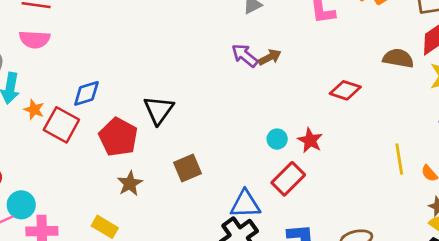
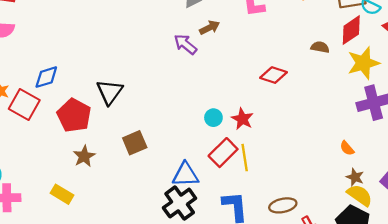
brown arrow: (270, 57) -> (210, 28), moved
brown semicircle: (398, 58) -> (320, 47), size x0.7
yellow line: (399, 159) -> (245, 158), moved

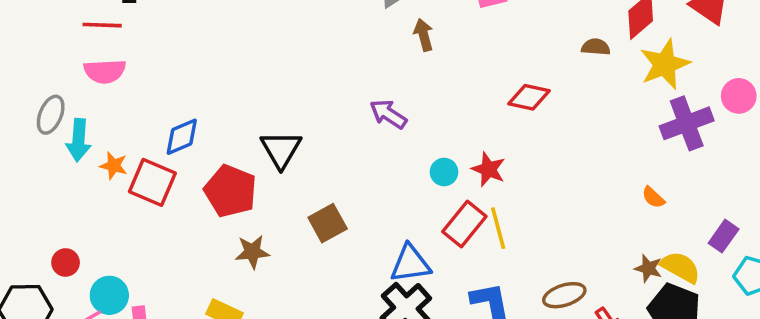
brown arrow: (210, 28) -> (424, 35), turned -72
purple arrow: (185, 44) -> (388, 114), moved
brown star: (84, 156) -> (252, 252), turned 30
brown star: (355, 177) -> (648, 268), moved

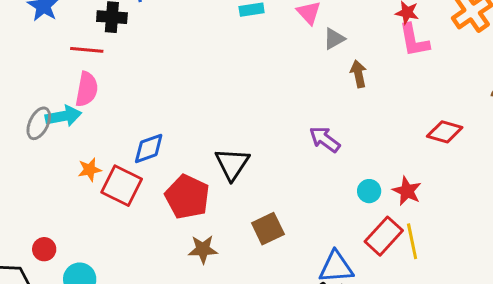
pink semicircle: (105, 71) -> (87, 89), turned -80
cyan arrow: (79, 140) -> (63, 116), moved, turned -108
orange star: (114, 166) -> (90, 170), turned -30

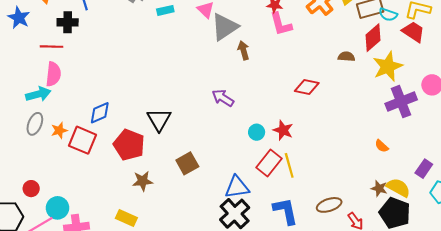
gray triangle: (334, 39) -> (225, 27), size x1.8
gray ellipse: (39, 123) -> (35, 124), moved

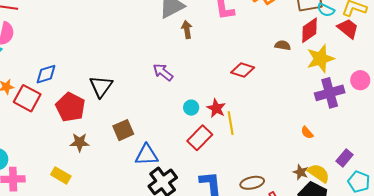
yellow line: (289, 165) -> (231, 123), moved
blue triangle: (237, 187) -> (147, 155), moved

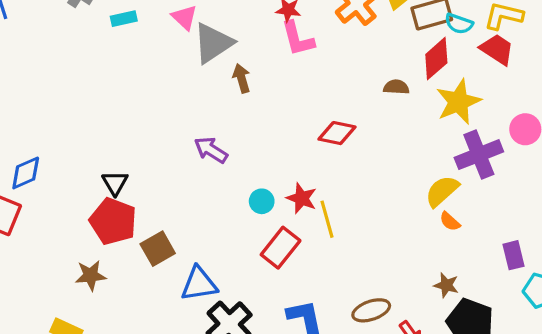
black triangle: (101, 86) -> (115, 183), size x0.7
red pentagon: (70, 107) -> (113, 221), moved
purple rectangle: (344, 158) -> (513, 255), turned -48
yellow semicircle: (319, 173) -> (442, 191), moved, turned -70

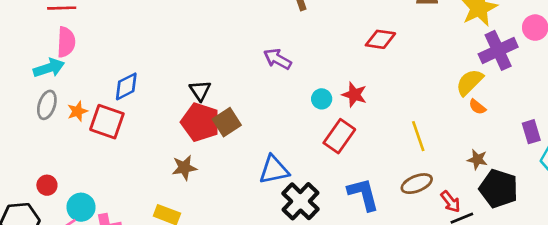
yellow line: (327, 219) -> (418, 136), moved
brown square: (158, 249) -> (227, 122), moved

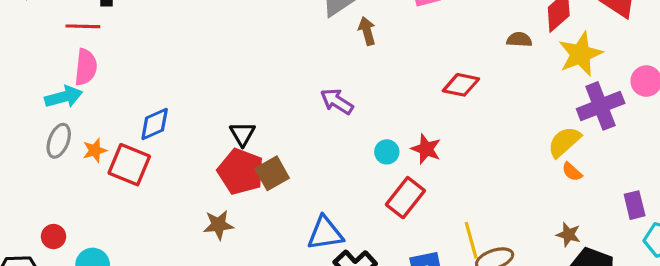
yellow line: (418, 136) -> (471, 240), moved

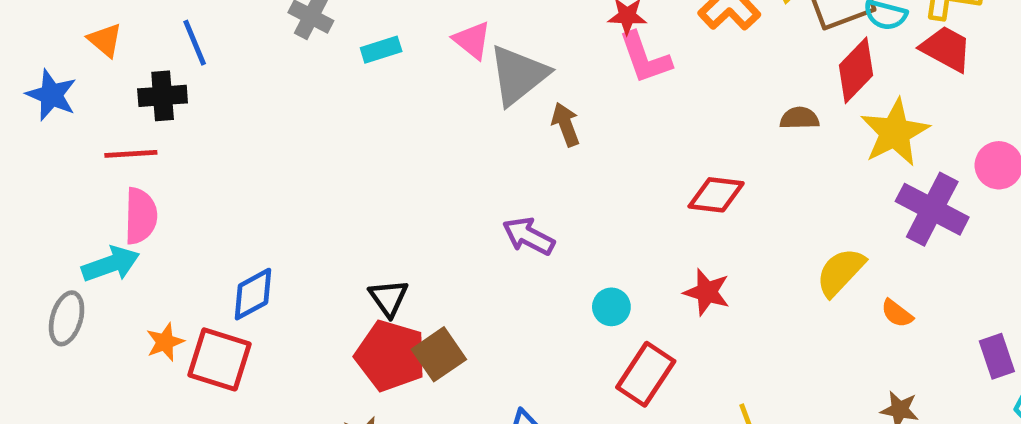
purple cross: (601, 106) -> (932, 209), turned -36
gray ellipse: (59, 141) -> (67, 318), moved
yellow semicircle: (564, 142) -> (841, 272), moved
red star: (426, 149) -> (707, 292), moved

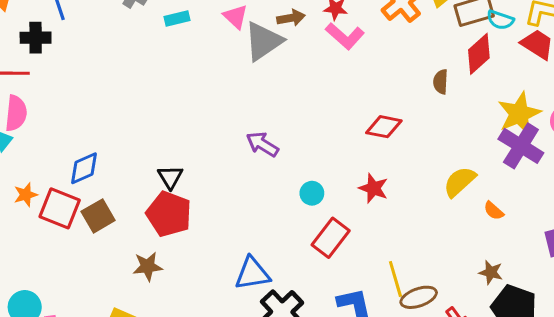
pink L-shape: (645, 58) -> (345, 36), turned -33
brown semicircle: (799, 118) -> (441, 82), turned -90
brown arrow: (566, 125) -> (291, 18), moved, turned 96
yellow star: (895, 132) -> (519, 114), moved
brown square: (439, 354) -> (98, 216), moved

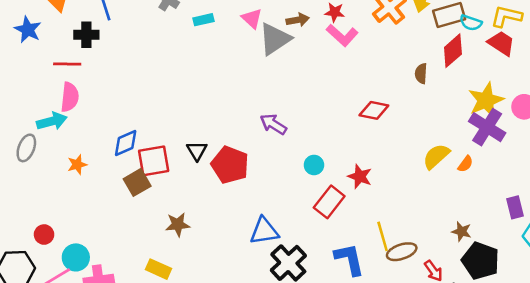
red star: (373, 188) -> (360, 177), moved
red square: (60, 208) -> (154, 161), moved, turned -32
orange semicircle: (494, 211) -> (465, 164), moved, turned -96
red pentagon: (169, 214) -> (230, 165), moved

